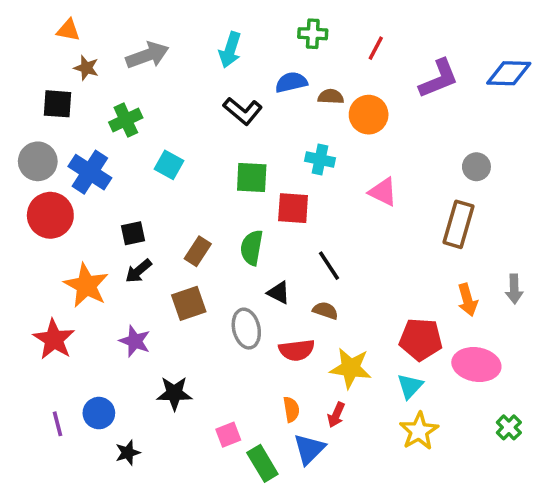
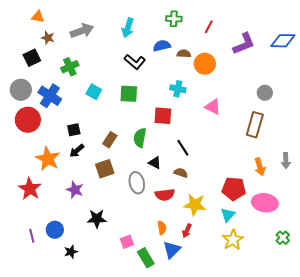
black square: (58, 104) -> (32, 58), turned -30
green square: (252, 178) -> (129, 94), moved

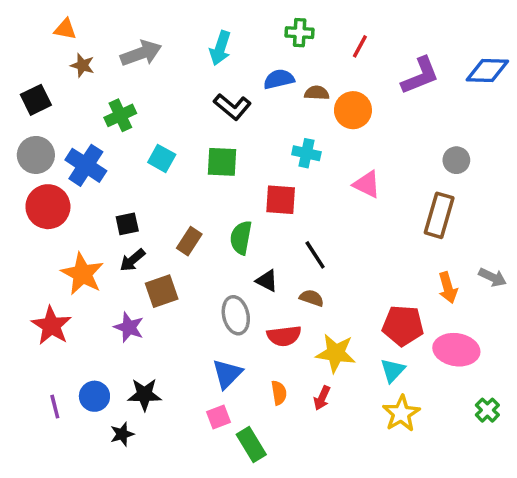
black square: (32, 58) -> (36, 100), moved
gray arrow: (286, 161) -> (493, 277), turned -63
brown square: (105, 169) -> (162, 291), moved
black star: (97, 219) -> (144, 395), moved
blue triangle: (172, 250) -> (227, 374), moved

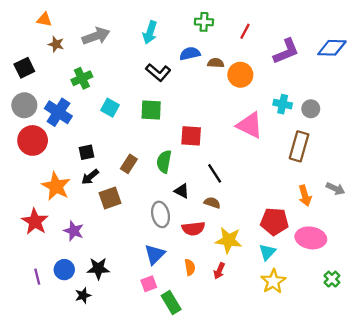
cyan cross: (306, 153) -> (283, 104), moved
pink triangle: (367, 184) -> (250, 125), size x1.4
purple star: (129, 327) -> (74, 231), moved

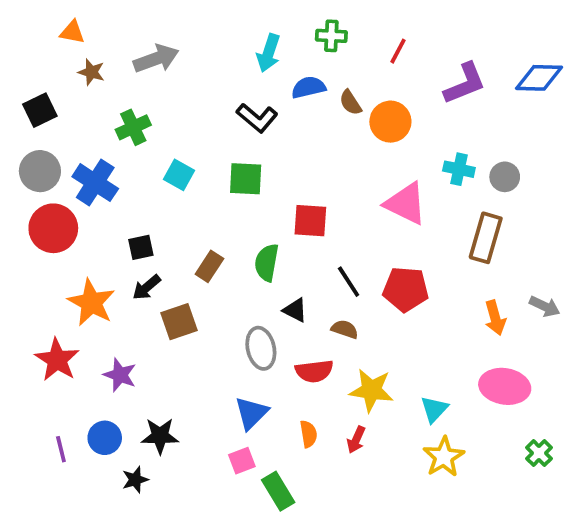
cyan arrow: (150, 32) -> (269, 53), moved
brown semicircle: (216, 63) -> (350, 103), turned -126
red pentagon: (274, 221) -> (406, 289), moved

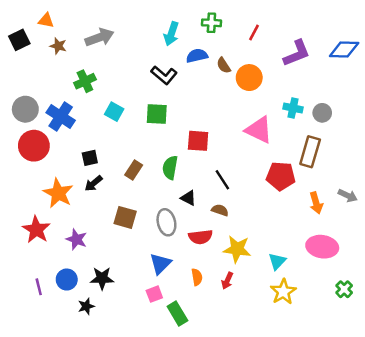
black square: (40, 110) -> (19, 40), moved
red pentagon: (406, 289) -> (281, 176), moved
brown square: (179, 322) -> (125, 217), moved, turned 35

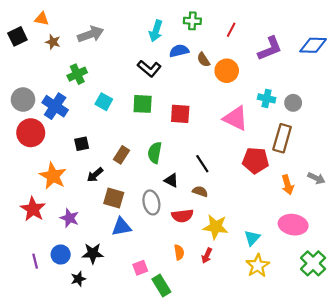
red square: (198, 141) -> (180, 114), moved
black arrow: (93, 183) -> (95, 175), moved
blue triangle: (160, 264) -> (122, 227), moved, turned 35
green cross: (344, 289) -> (313, 263), size x1.6

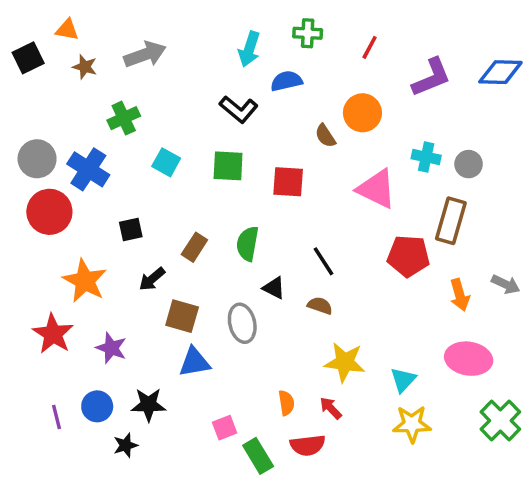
brown semicircle: (203, 60) -> (325, 136), moved
red semicircle: (182, 216) -> (308, 445), moved
red arrow: (207, 256) -> (331, 408), turned 112
yellow star: (258, 266) -> (412, 424), turned 30

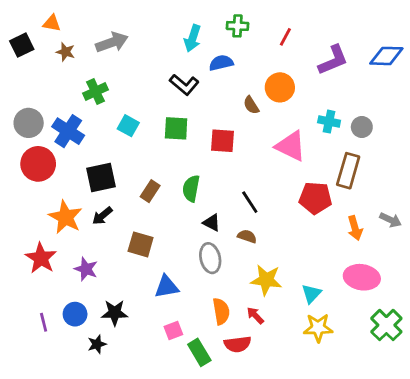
black square: (131, 230) -> (101, 178), size x1.6
black arrow: (152, 279) -> (102, 216), moved
gray ellipse: (242, 323) -> (210, 258), moved
blue triangle: (194, 362) -> (167, 287), moved
orange semicircle: (286, 403) -> (221, 311), size x1.4

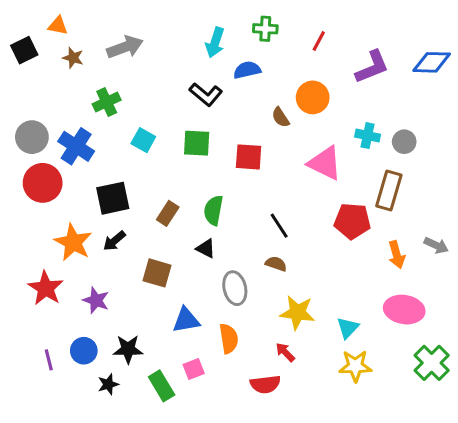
black triangle: (212, 223) -> (206, 248), moved
orange semicircle: (221, 311) -> (229, 338), moved
green rectangle: (199, 352) -> (162, 386), moved

